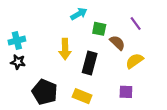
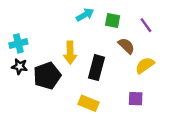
green square: (99, 29) -> (113, 21), moved
black pentagon: (45, 92) -> (47, 76), moved, turned 30

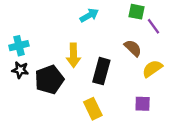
green square: (113, 21) -> (137, 12), moved
yellow rectangle: (88, 103) -> (93, 109), turned 42

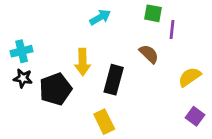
purple line: (154, 26) -> (172, 30), turned 42
yellow semicircle: (152, 69) -> (190, 77), moved
purple square: (143, 104) -> (195, 116), moved, turned 35

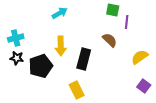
cyan arrow: (100, 17) -> (60, 13), moved

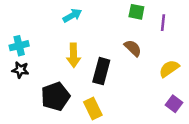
purple line: (127, 22) -> (163, 23), moved
black pentagon: (41, 66) -> (55, 96), moved

